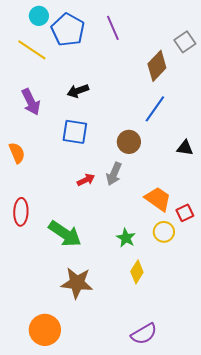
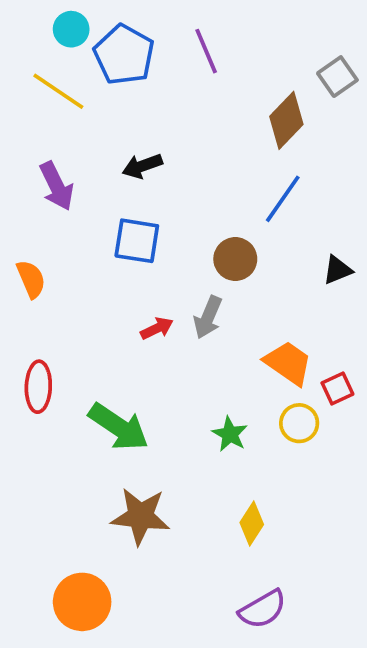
black triangle: (185, 148) -> (337, 270), turned -30
yellow diamond: (137, 272) -> (252, 523), moved

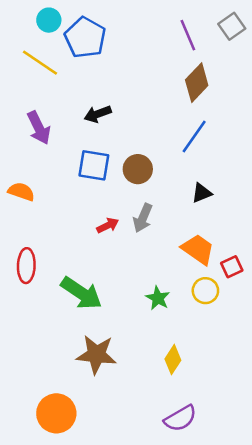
purple line: (206, 51) -> (188, 35), moved
gray square: (337, 77) -> (232, 26), moved
brown circle: (235, 259) -> (138, 169), moved
black triangle: (337, 270) -> (202, 193), moved
orange semicircle: (31, 279) -> (21, 192), turned -48

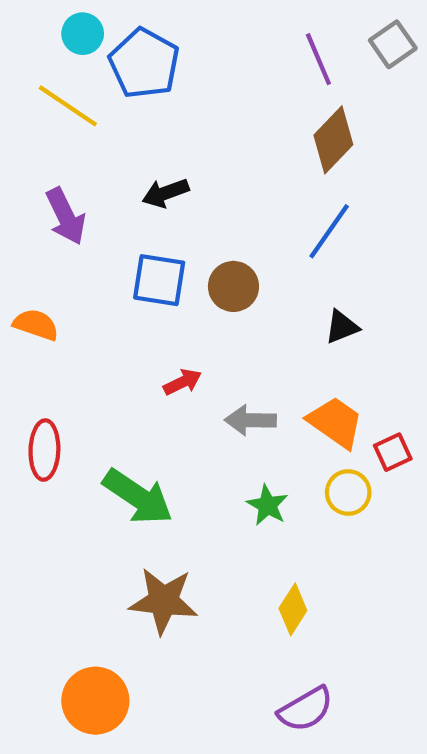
gray arrow: (143, 218) -> (250, 420), moved, turned 68

